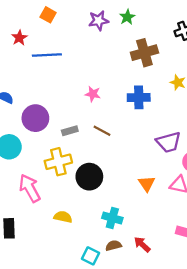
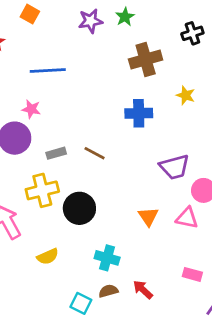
blue line: (47, 55) -> (48, 71), moved
pink star: (93, 94) -> (31, 109), moved
yellow semicircle: (63, 217) -> (48, 257), turned 144

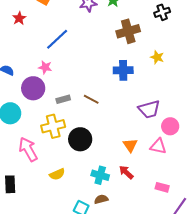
blue line: (48, 71) -> (57, 39), turned -40
red arrow: (143, 290) -> (126, 172), moved

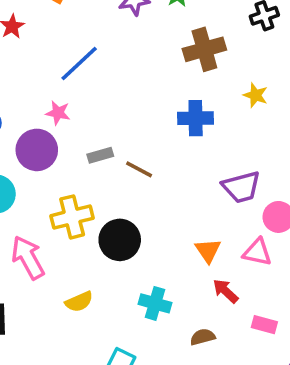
gray rectangle: (63, 99) -> (100, 155), moved
red arrow: (126, 172) -> (226, 291), moved
brown semicircle: (101, 199) -> (203, 337), moved

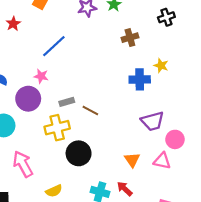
brown cross: (204, 49) -> (130, 38), size x0.7
blue cross: (196, 118) -> (140, 79), moved
yellow cross: (72, 217) -> (57, 128), moved
red arrow: (226, 291) -> (125, 189), moved

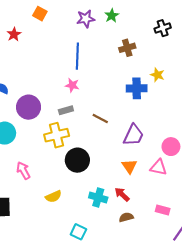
blue line: (54, 46) -> (77, 56), moved, turned -45
pink star: (41, 76) -> (72, 85), moved
brown line: (90, 110) -> (100, 119), moved
purple trapezoid: (152, 121) -> (134, 135), moved, turned -50
pink arrow: (23, 164) -> (23, 170), size x0.7

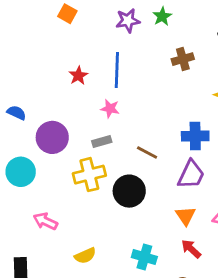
red star: (14, 34) -> (78, 76), moved
blue cross: (137, 88) -> (195, 136), moved
black circle: (77, 160) -> (129, 191), moved
pink arrow: (23, 170) -> (45, 221), turned -36
red arrow: (122, 194) -> (191, 249), moved

